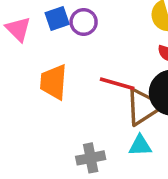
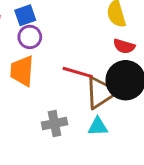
purple circle: (84, 22) -> (30, 37), moved
gray cross: (91, 158) -> (55, 123), moved

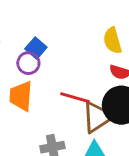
blue square: (25, 15) -> (36, 48), moved, turned -30

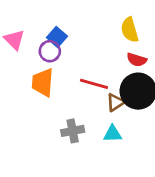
brown triangle: (97, 117) -> (115, 102), size x0.6

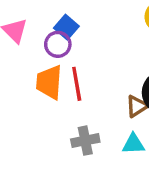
red line: (94, 84) -> (77, 84), moved, turned 64

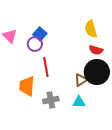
orange trapezoid: (49, 82) -> (27, 86), moved

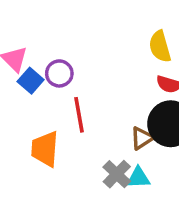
blue square: (40, 34) -> (31, 81), moved
gray cross: (51, 100) -> (117, 174), moved, turned -35

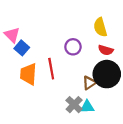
purple circle: (59, 73) -> (73, 47), moved
orange trapezoid: (45, 149) -> (28, 74), moved

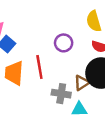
gray cross: (74, 105) -> (61, 94), moved, turned -35

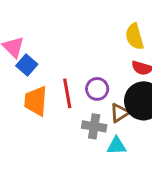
purple circle: (64, 43) -> (97, 89), moved

